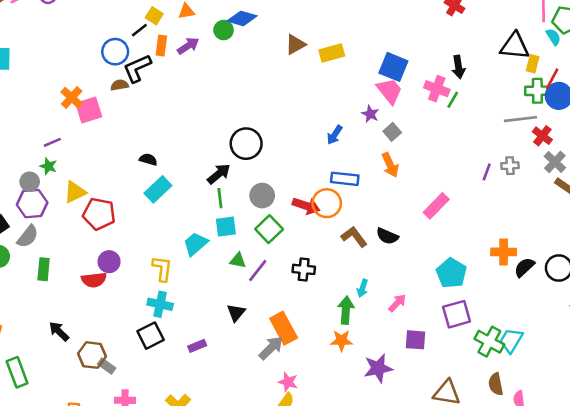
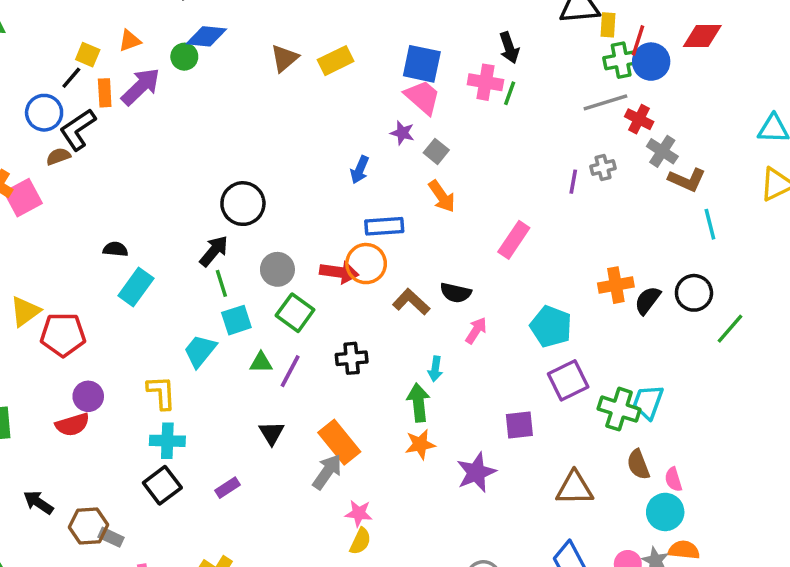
purple arrow: (188, 46) -> (141, 87), size x1.4
pink arrow: (397, 303) -> (476, 330), moved

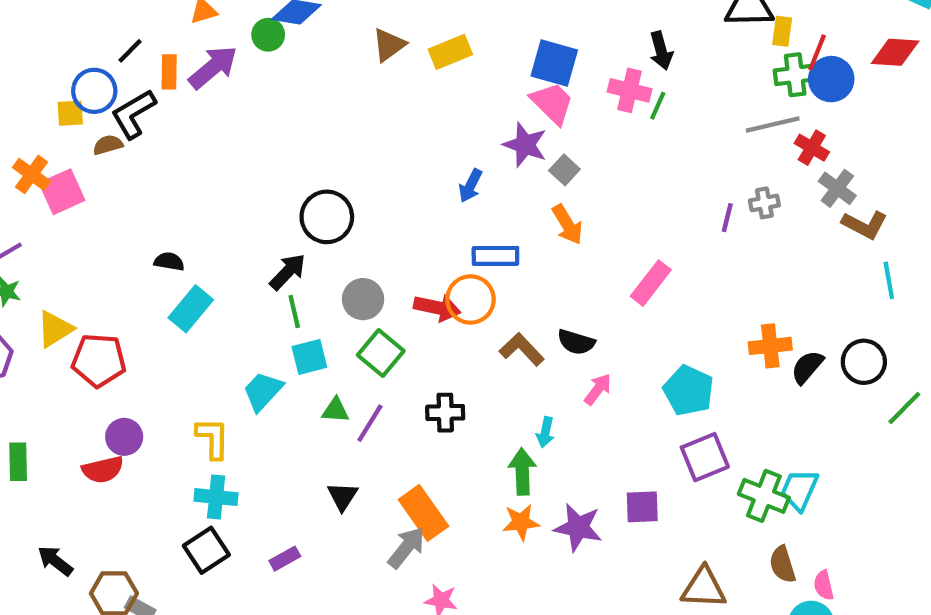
yellow square: (88, 55) -> (70, 113), moved, turned -30
purple star: (402, 133) -> (525, 145), size x1.5
purple star: (476, 472) -> (578, 527), moved, turned 30

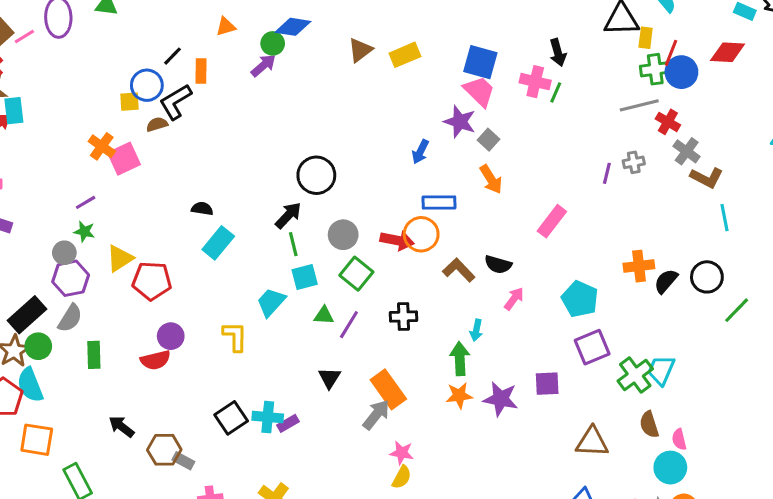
purple arrow: (213, 67) -> (263, 65), moved, size x0.7
green cross: (764, 496) -> (635, 375), turned 32
cyan cross: (216, 497) -> (268, 417), moved

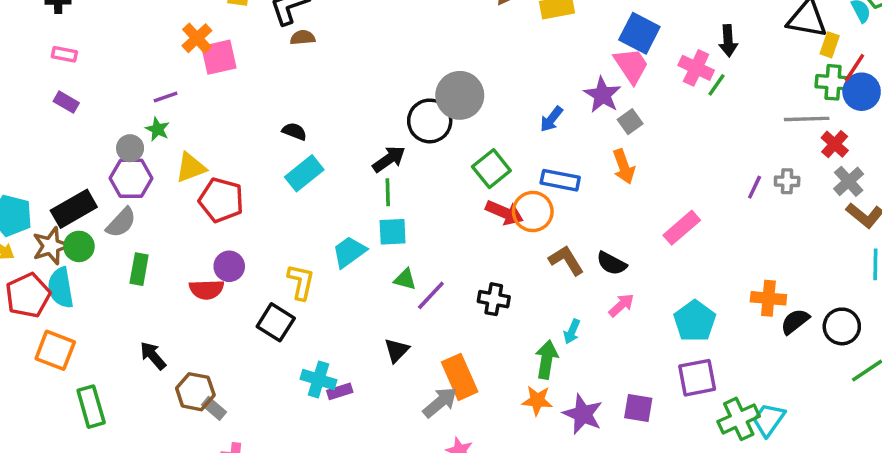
brown semicircle: (157, 124) -> (303, 38), moved
gray circle: (343, 235) -> (460, 95), moved, size x1.4
green square: (356, 274) -> (491, 169), moved
black square: (231, 418) -> (276, 322), moved, turned -36

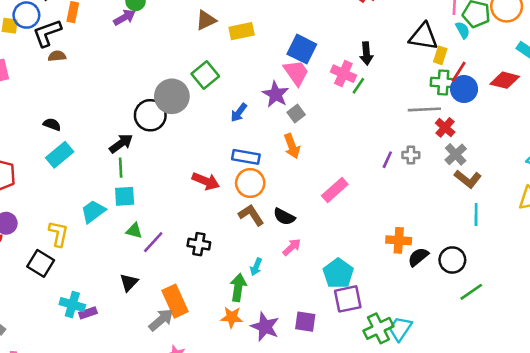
green square: (491, 169) -> (205, 75), moved
orange circle: (533, 211) -> (250, 183), moved
cyan pentagon: (695, 321) -> (338, 273), moved

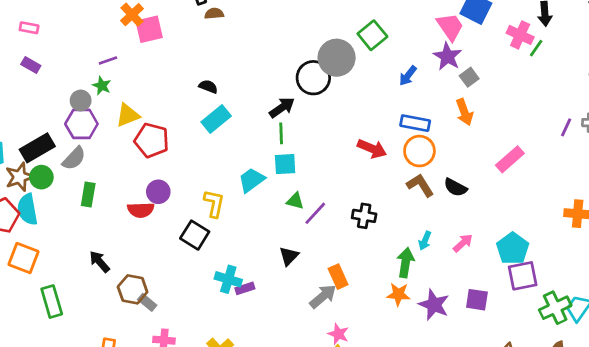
pink trapezoid: (296, 73) -> (450, 27), moved
pink arrow: (292, 247) -> (463, 243), moved
orange rectangle: (175, 301) -> (338, 277), size x0.7

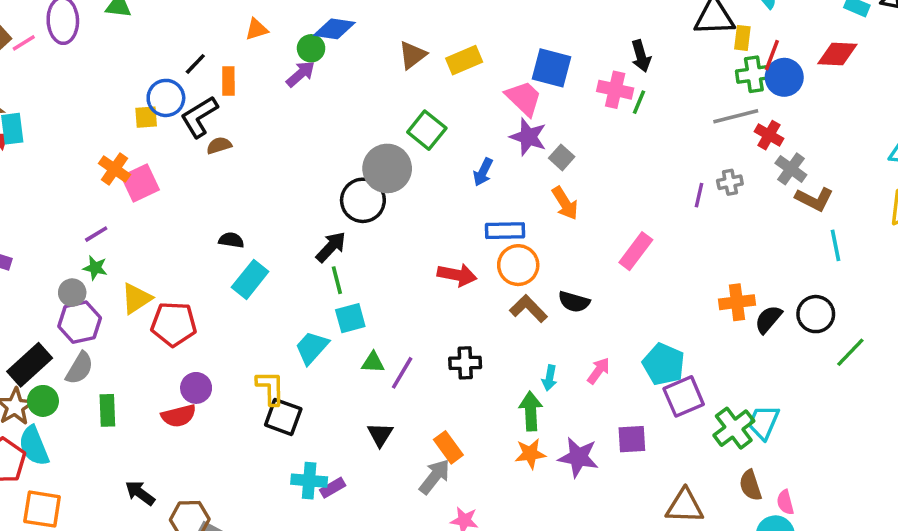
black square: (195, 235) -> (283, 417), moved

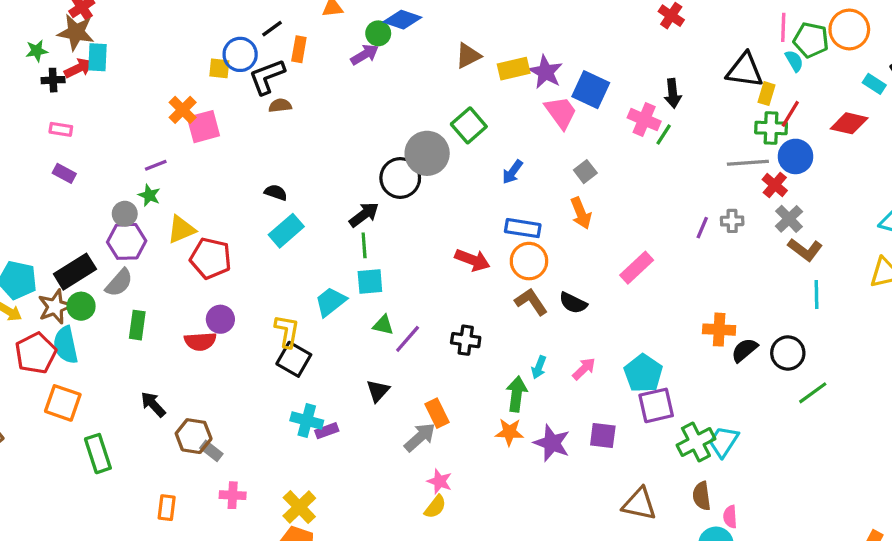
blue circle: (784, 77) -> (796, 156), moved
purple star: (528, 137) -> (546, 72), moved

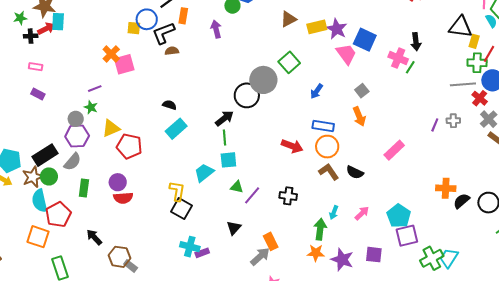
purple arrow: (365, 55) -> (216, 29), moved, turned -72
purple circle: (220, 319) -> (118, 182), moved
red pentagon: (36, 353) -> (58, 215), moved

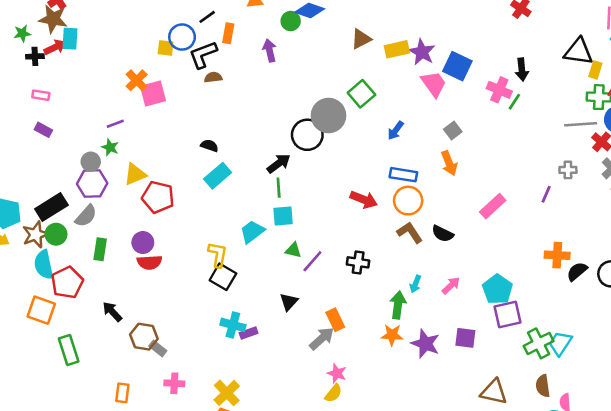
purple line: (435, 125) -> (546, 194), moved

